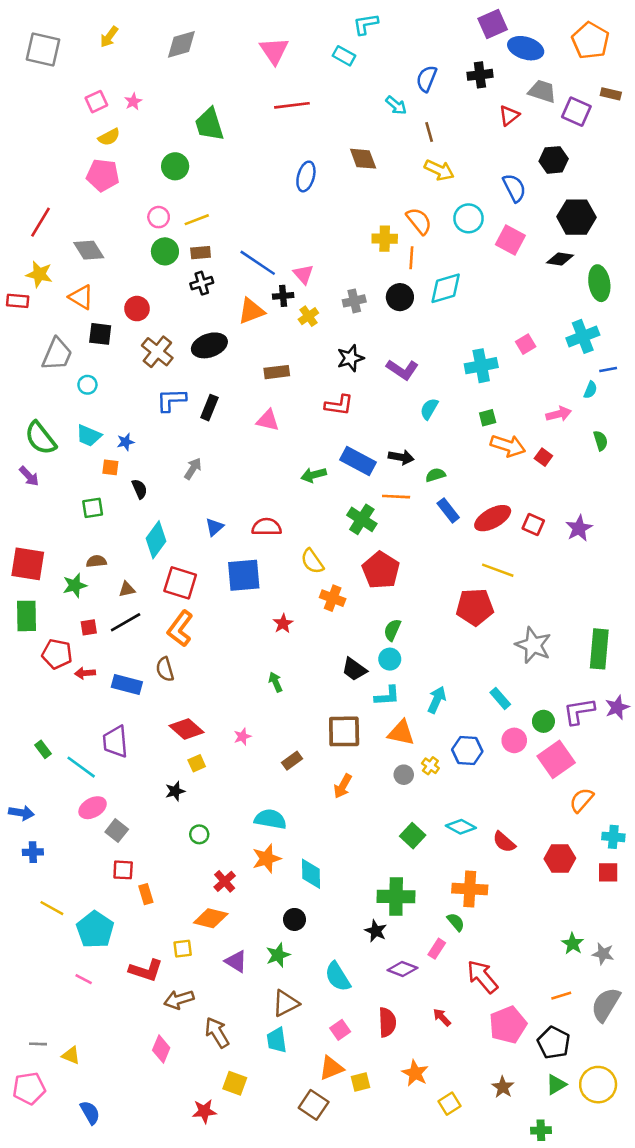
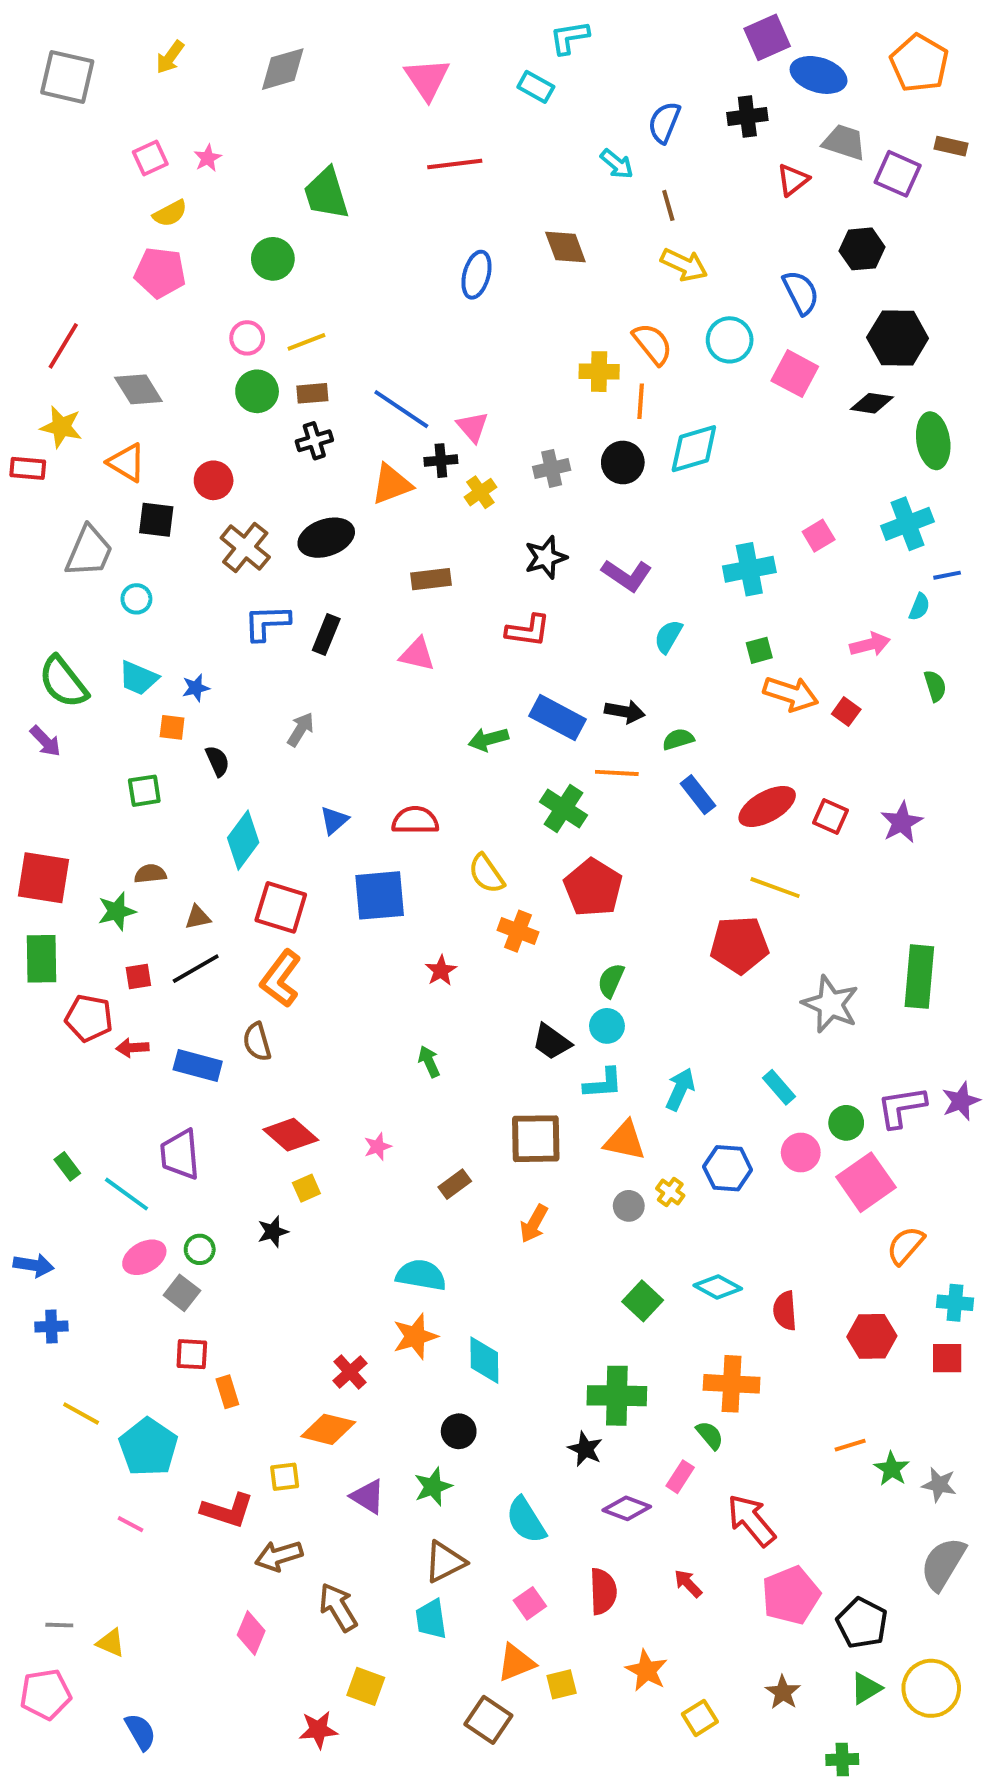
green rectangle: (599, 649) -> (919, 977), moved
green circle: (199, 834) -> (200, 1249), moved
red semicircle: (504, 842) -> (785, 1311), turned 45
orange line: (561, 996) -> (850, 1445), moved

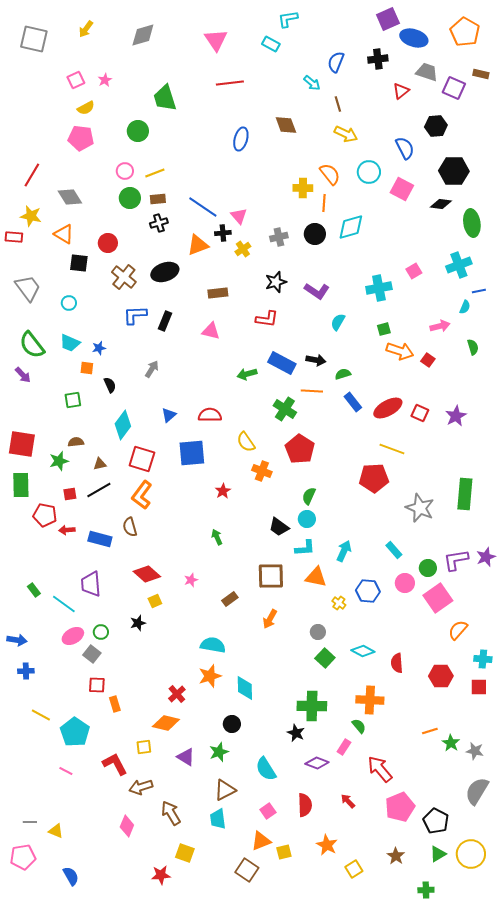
gray trapezoid: (89, 551) -> (28, 288), moved, turned -60
gray circle: (629, 1206) -> (318, 632), moved
red L-shape: (227, 1510) -> (115, 764), turned -136

